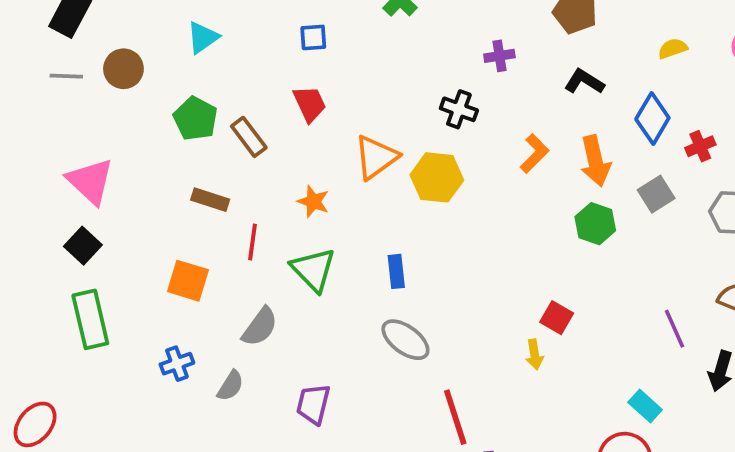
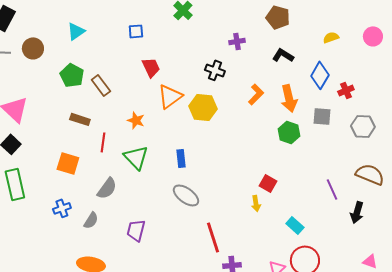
red trapezoid: (310, 104) -> (151, 67), moved
gray square: (656, 194) -> (322, 116), turned 36
cyan rectangle: (645, 406) -> (295, 225), moved

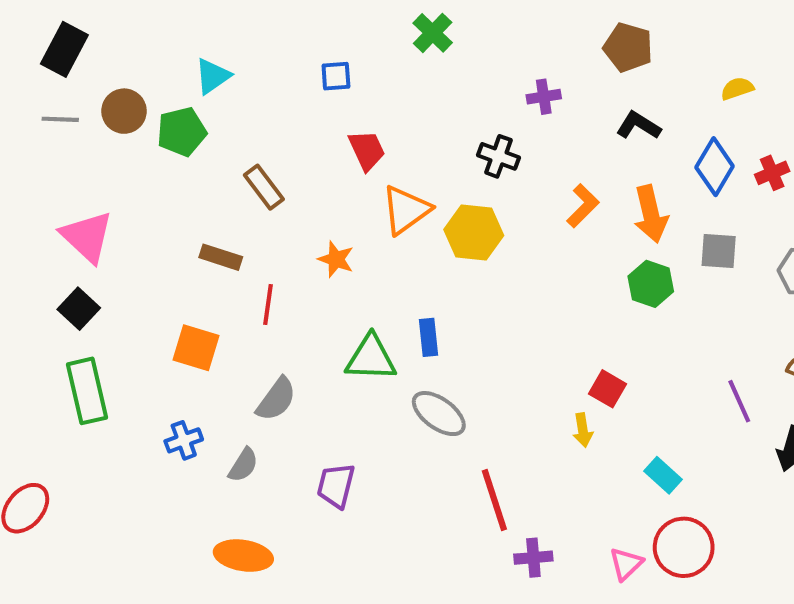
green pentagon: (72, 75) -> (182, 132), moved, turned 30
red cross: (346, 90) -> (772, 173), moved
green triangle: (136, 157) -> (371, 358), moved, turned -44

